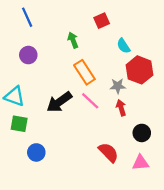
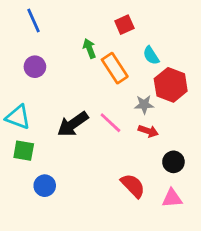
orange rectangle: (84, 72) -> (115, 68), moved
red arrow: (121, 108) -> (148, 131), turned 126

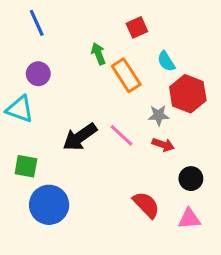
cyan triangle: (18, 117) -> (20, 109), moved
blue circle: (45, 186) -> (49, 205), size x1.6

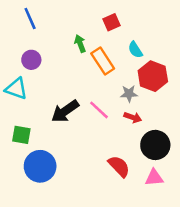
black circle: (191, 179) -> (155, 145), size x1.5

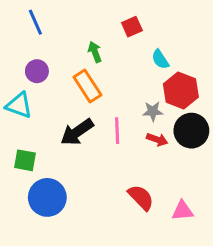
orange rectangle: (103, 61) -> (87, 86), moved
pink line: (99, 110) -> (117, 131), turned 45
black circle: (155, 145) -> (191, 131), moved

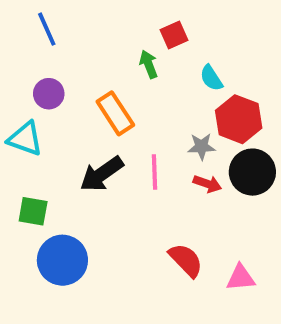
green arrow: (95, 52) -> (149, 64), moved

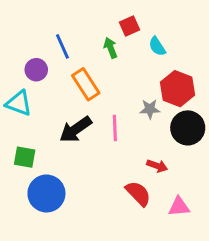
blue line: (47, 29) -> (62, 46), moved
cyan semicircle: (211, 78) -> (157, 46), moved
red arrow: (207, 184) -> (157, 166), moved

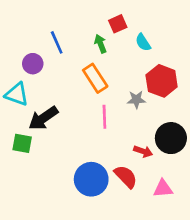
orange rectangle: (86, 84) -> (95, 78), moved
black circle: (188, 128) -> (171, 138), moved
black arrow: (76, 129) -> (43, 118), moved
blue circle: (46, 193) -> (91, 179), moved

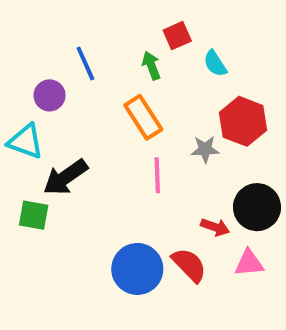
pink triangle: (163, 189) -> (249, 263), moved

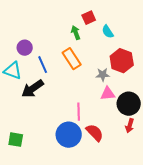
blue line: (85, 63) -> (43, 65), moved
pink line: (157, 175) -> (79, 112), moved
green square: (34, 215) -> (16, 140), moved
red arrow: (215, 227) -> (130, 126), moved, turned 88
pink triangle: (249, 263) -> (108, 94), moved

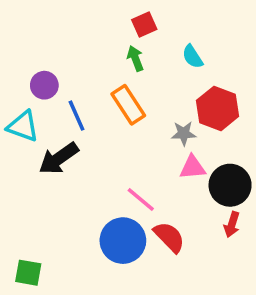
red square: (89, 18) -> (144, 25), moved
pink line: (79, 112) -> (141, 199), turned -48
green square: (16, 140) -> (28, 273), moved

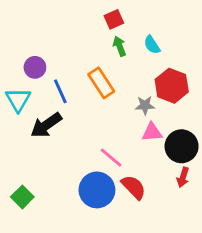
green arrow: (135, 58) -> (120, 46), moved
cyan triangle: (23, 126) -> (18, 100), turned 40
green square: (28, 273) -> (22, 197), moved, turned 35

